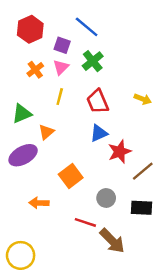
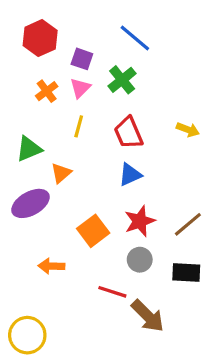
blue line: (87, 27) -> (135, 38), moved
red star: (120, 152) -> (140, 221), moved

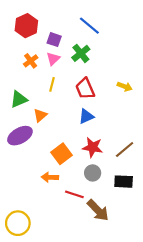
red star: (140, 221) -> (93, 147), turned 30
orange arrow: (51, 266) -> (50, 177), moved

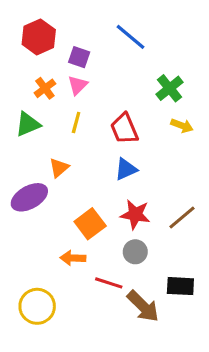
green cross: (81, 53) -> (169, 88), moved
green triangle: (19, 99) -> (28, 124), moved
black rectangle: (124, 182) -> (180, 286), moved
yellow circle: (18, 223) -> (37, 306), moved

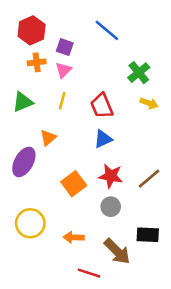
orange cross: (45, 88) -> (37, 62), moved, turned 30
purple ellipse: (29, 197) -> (24, 162), turned -32
orange arrow: (73, 258) -> (74, 237), moved
red line: (109, 283) -> (89, 273), moved
yellow circle: (37, 306) -> (30, 223), moved

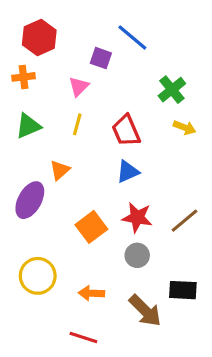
purple square: (65, 47) -> (101, 58), moved
orange cross: (37, 62) -> (24, 77), moved
red line: (89, 273) -> (83, 337), moved

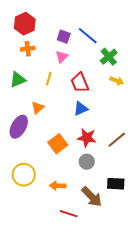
blue line: (132, 38) -> (88, 36), moved
orange cross: (24, 77) -> (28, 49), moved
pink triangle: (79, 86) -> (62, 57), moved
red line: (83, 337) -> (69, 214), moved

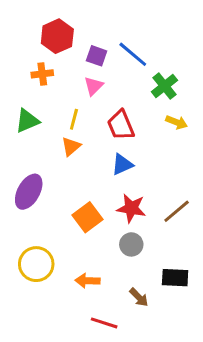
red hexagon: (25, 24) -> (57, 36), moved
orange triangle: (38, 108) -> (71, 146), moved
brown arrow: (92, 197) -> (139, 297), size x0.6

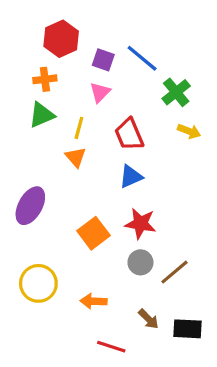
green triangle: (27, 121) -> (42, 115), moved
orange triangle: (71, 146) -> (76, 157), turned -30
brown line: (177, 211) -> (174, 272), moved
black rectangle: (175, 278) -> (187, 329), moved

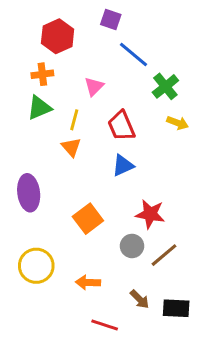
purple square: (103, 60) -> (111, 20), moved
purple ellipse: (30, 206) -> (29, 193), turned -36
red star: (140, 223) -> (150, 214), moved

